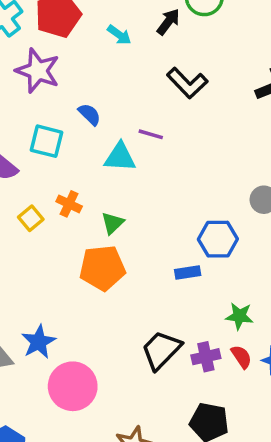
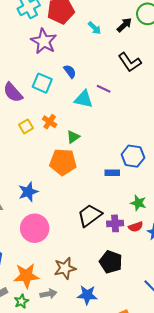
blue star: (39, 342) -> (28, 192), moved
red semicircle: (241, 357) -> (136, 227), turned 96

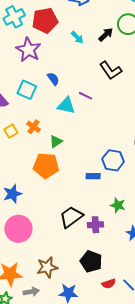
red semicircle: (136, 227) -> (109, 284), moved

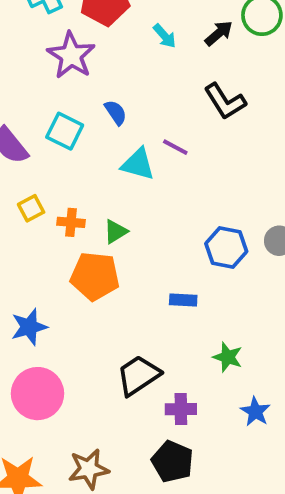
orange cross: (33, 127) -> (71, 222), moved, turned -32
blue hexagon: (113, 160) -> (226, 248), moved
purple cross: (95, 225) -> (181, 409), moved

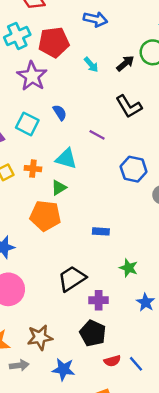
cyan triangle: (138, 164) -> (66, 159), moved
orange cross: (71, 222) -> (33, 169), moved
blue hexagon: (226, 248) -> (134, 169), moved

